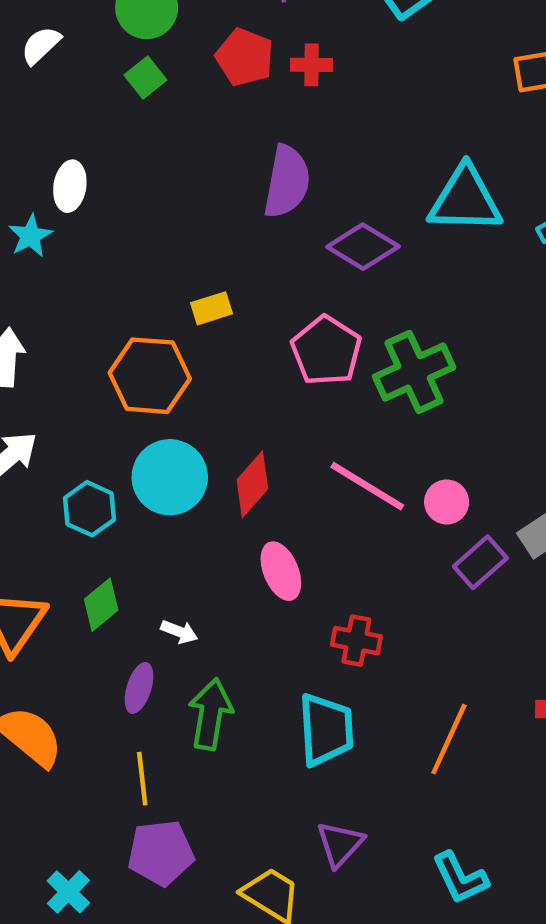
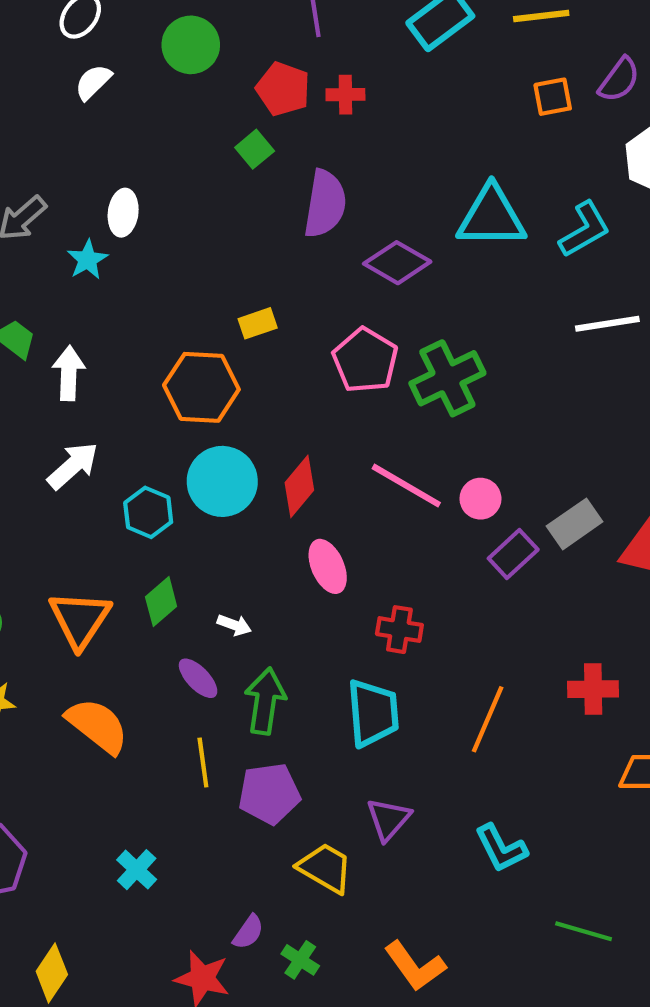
green square: (145, 78) -> (255, 149), moved
purple ellipse: (139, 688) -> (198, 678), turned -60
purple pentagon: (161, 853) -> (269, 794), moved

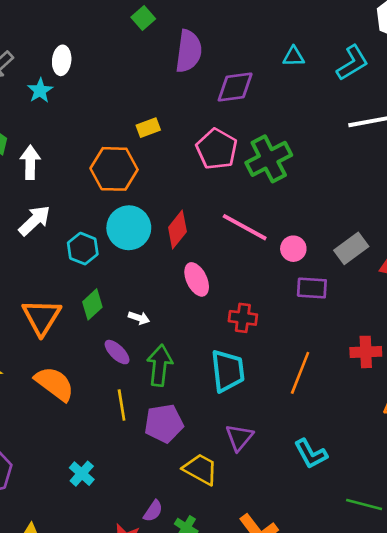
cyan triangle: (491, 217) -> (294, 56), size x0.5
purple diamond: (397, 263) -> (235, 87), turned -36
pink circle: (480, 499) -> (293, 249), moved
purple rectangle: (513, 554) -> (312, 288), moved, turned 48

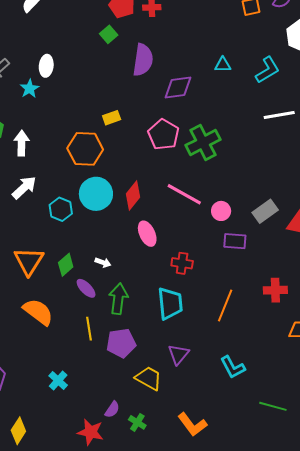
green diamond: (92, 304) -> (66, 265), moved

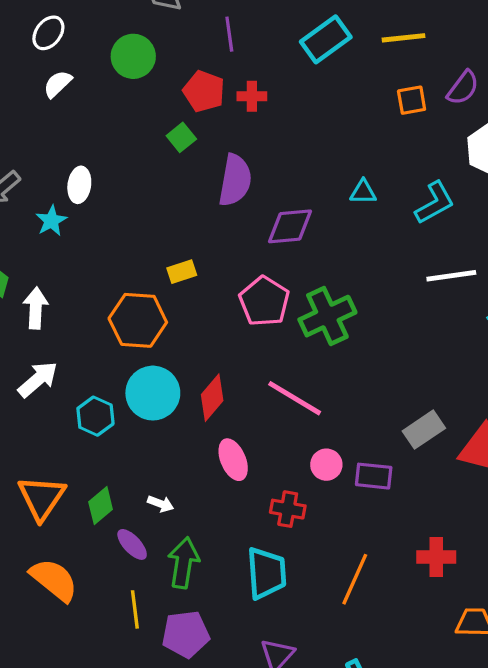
pink circle: (221, 211) -> (326, 465), moved

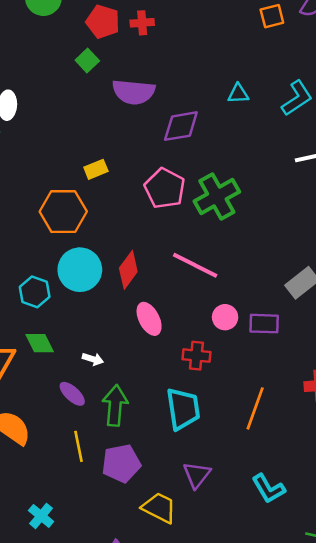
purple semicircle: (235, 180) -> (134, 92), turned 90
green diamond: (101, 506) -> (40, 343), moved, turned -72

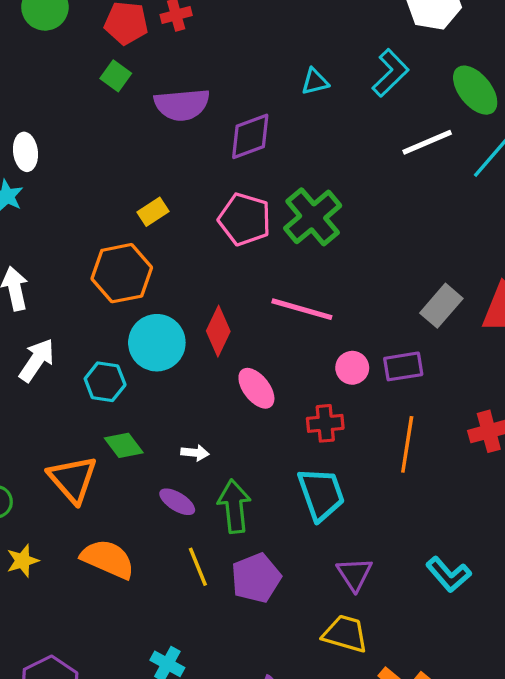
orange line: (255, 408) -> (407, 444), moved
yellow trapezoid: (159, 508) -> (345, 634), moved

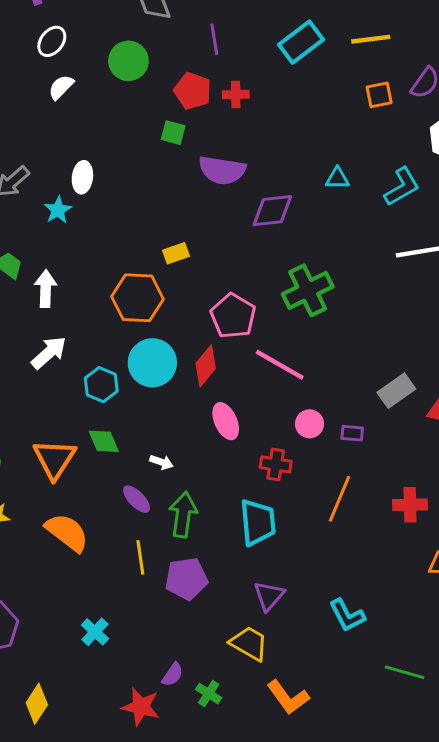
green square: (116, 76) -> (173, 133), turned -35
pink pentagon: (245, 219) -> (233, 316), moved
purple rectangle: (403, 366) -> (352, 433), size x0.7

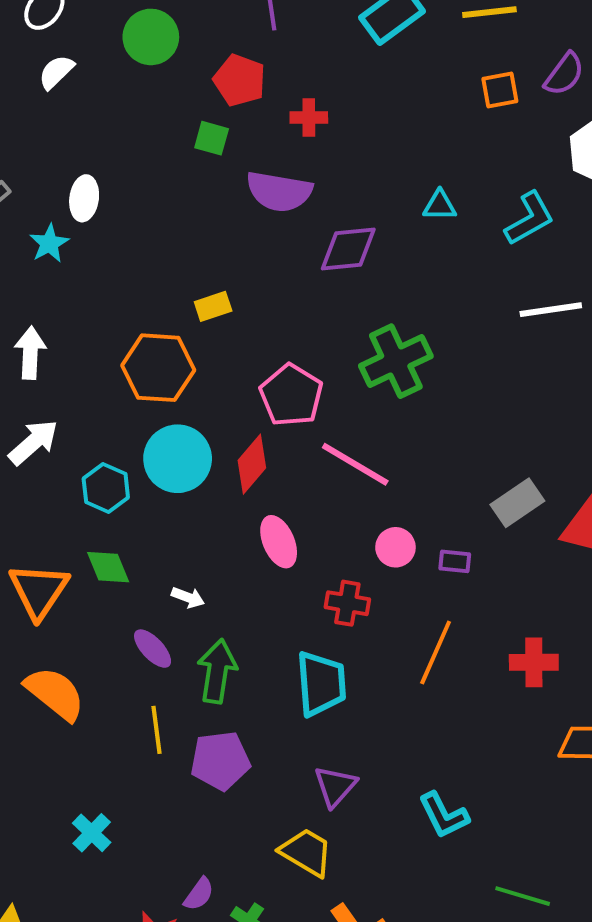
red cross: (236, 95) -> (309, 118), moved

